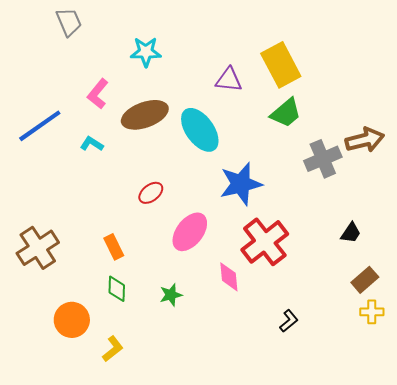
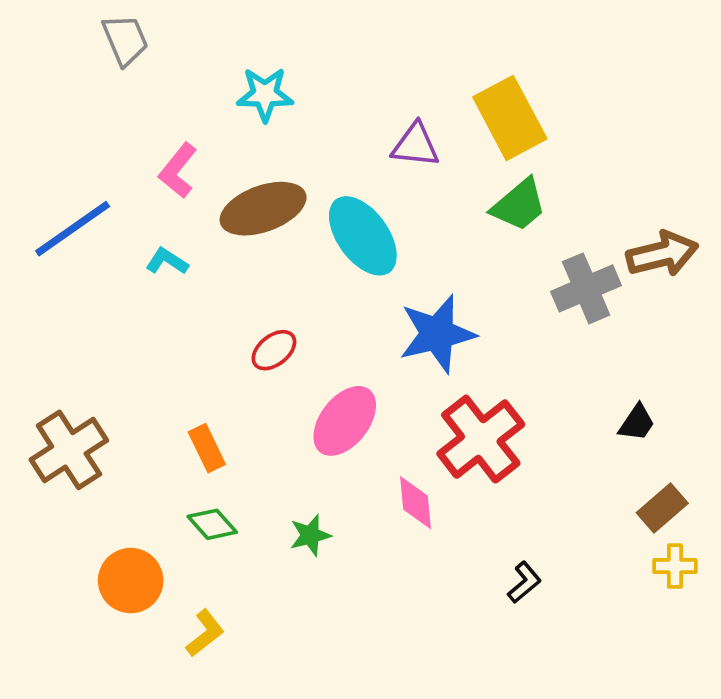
green diamond: (117, 289) -> (212, 524), turned -44

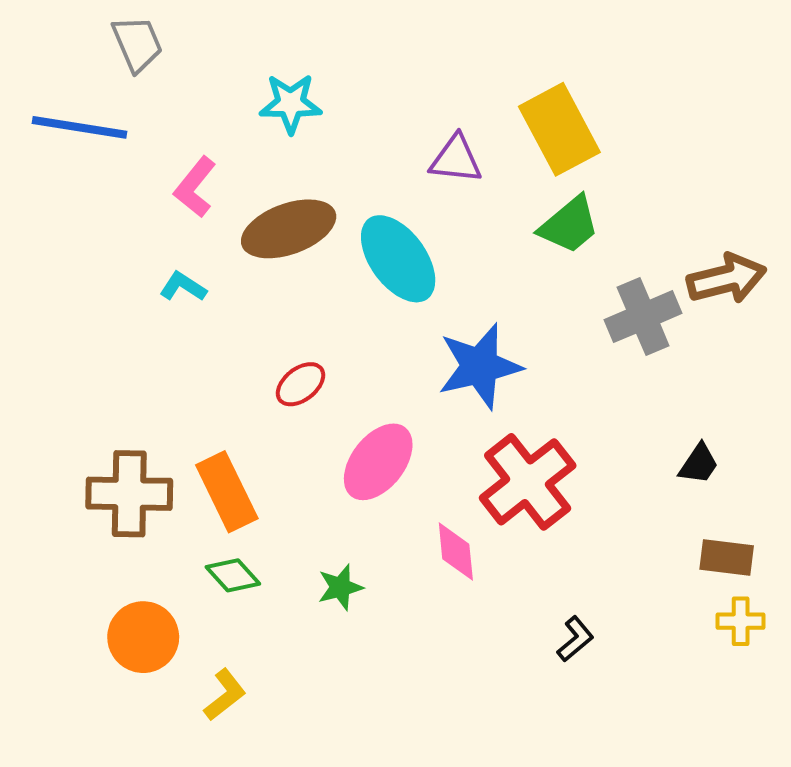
blue line: (73, 229) -> (79, 127), moved, turned 44
orange rectangle: (207, 448) -> (227, 492), size x1.5
brown cross: (69, 450) -> (129, 494), moved, turned 34
brown rectangle: (662, 508) -> (727, 557), turned 48

